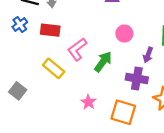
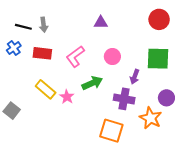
pink L-shape: (77, 49) -> (75, 57), moved
green arrow: (103, 62) -> (92, 83), turned 30
pink star: (88, 102) -> (67, 97), moved

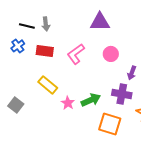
purple triangle: (101, 23) -> (100, 22), size x1.5
green arrow: (92, 83) -> (91, 100), moved
pink star: (67, 97) -> (68, 103), moved

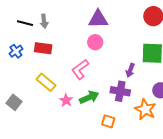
blue cross: (18, 46) -> (16, 51), moved
pink L-shape: (76, 54) -> (80, 69), moved
pink circle: (111, 54) -> (95, 42), moved
orange square: (110, 124) -> (108, 121), size x0.6

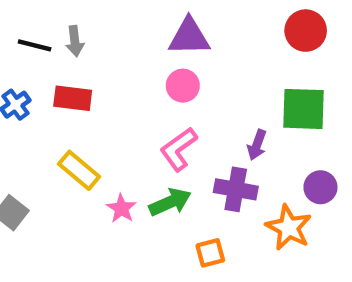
pink L-shape: (80, 69) -> (179, 149), moved
orange square: (108, 121) -> (210, 253), turned -32

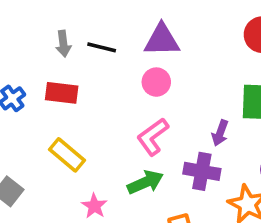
black line: (35, 45) -> (102, 47), moved
pink star: (121, 208) -> (94, 206), moved

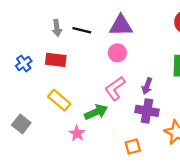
purple arrow: (220, 133) -> (147, 86), moved
green arrow: (145, 182) -> (96, 112), moved

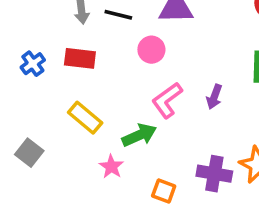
pink circle: (117, 53) -> (151, 50), moved
purple cross: (147, 111) -> (214, 174), moved
orange square: (133, 146) -> (164, 191), moved, turned 35

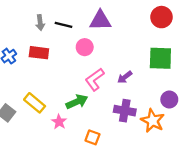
purple arrow: (214, 97) -> (125, 77), turned 32
yellow rectangle: (85, 118) -> (35, 103), moved
purple cross: (214, 174) -> (125, 111), moved

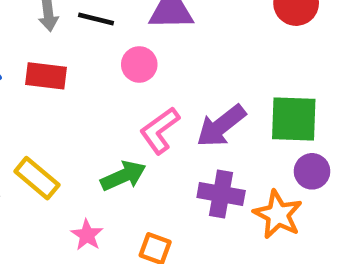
green square: (160, 58) -> (294, 119), moved
purple arrow: (125, 77) -> (221, 126), size x1.6
pink star: (59, 122) -> (87, 235), moved

